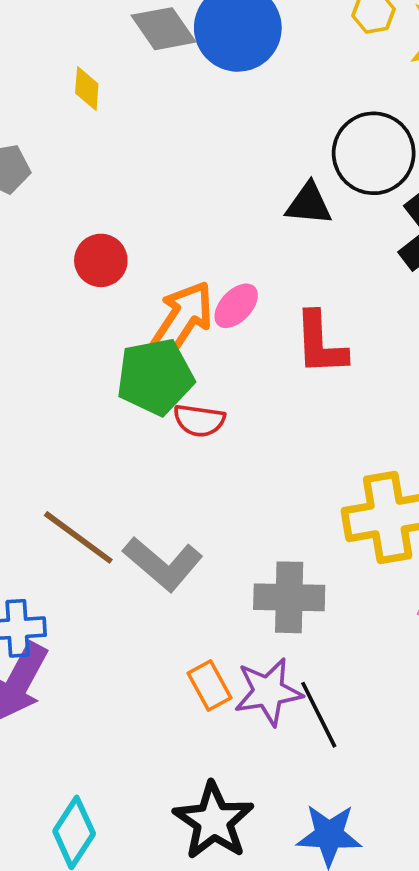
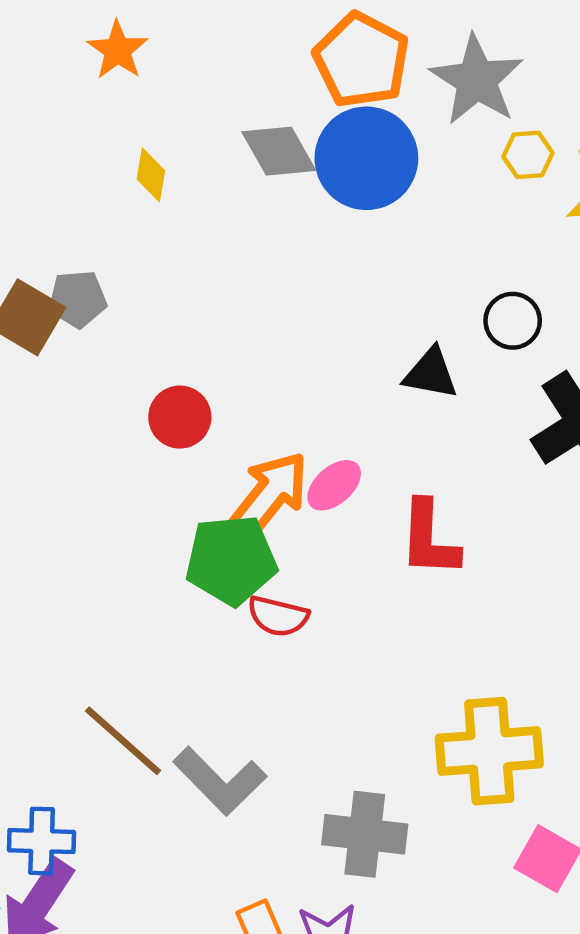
yellow diamond: (87, 88) -> (151, 175), moved
black circle: (374, 153) -> (513, 321), size x0.6

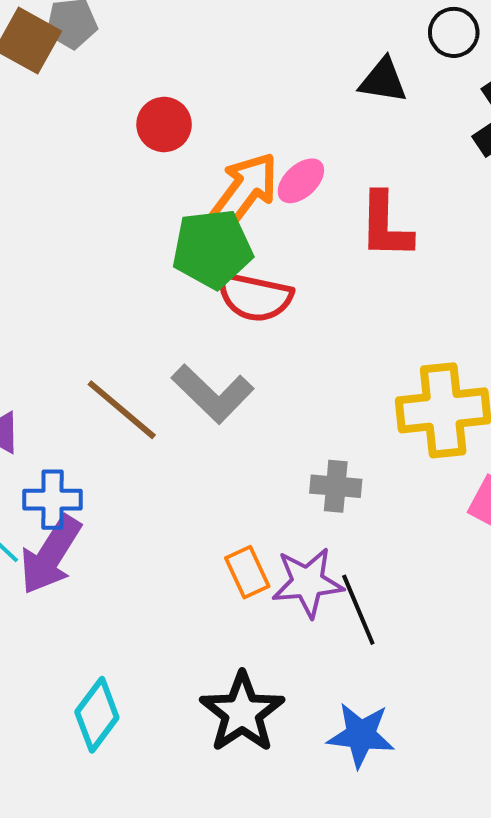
red semicircle: (278, 616) -> (255, 297), size x1.4
gray L-shape: (220, 781) -> (213, 394), moved
gray cross: (365, 834) -> (336, 486), size x0.7

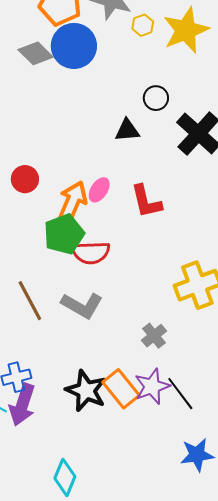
brown line: (122, 410) -> (30, 301), moved, turned 36
gray cross: (336, 486) -> (154, 336), turned -30
orange rectangle: (247, 572) -> (121, 389), size x1.5
black star: (242, 712) -> (86, 391), moved

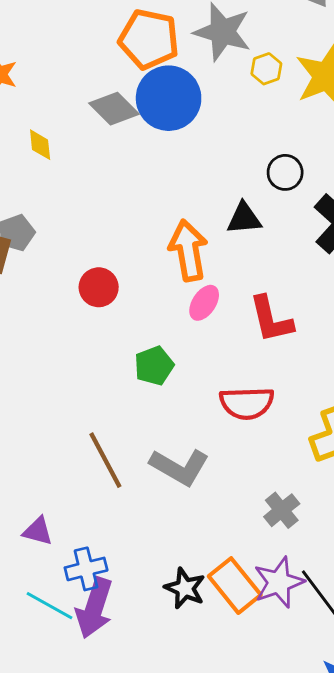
orange arrow: (73, 202) -> (188, 250), moved, turned -33
green pentagon: (64, 234) -> (154, 366), size x0.7
red semicircle: (91, 253) -> (247, 403), moved
black star: (86, 391) -> (185, 588), size x0.7

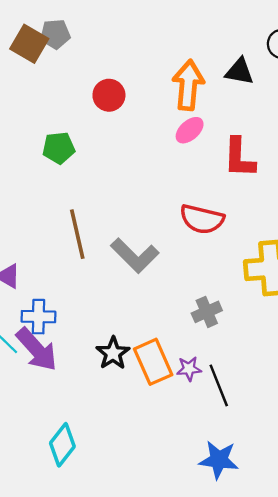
green pentagon: (154, 366) -> (59, 148), moved
purple star: (279, 582) -> (189, 369), size x0.6
purple arrow: (94, 608) -> (37, 349), turned -75

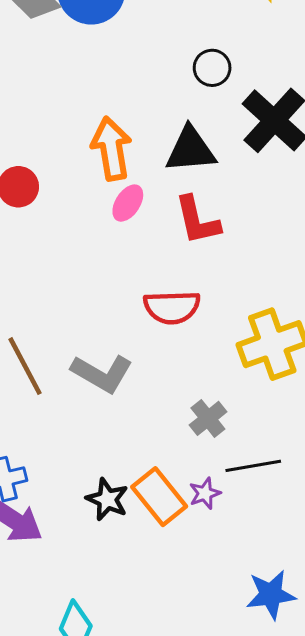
black triangle: (239, 72) -> (191, 150), moved, size x1.4
black line: (219, 385) -> (253, 466), moved, turned -63

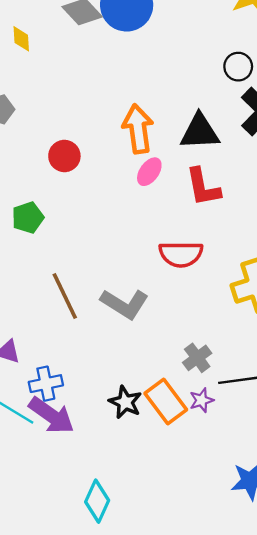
black circle: (212, 68) -> (238, 67), moved
gray cross: (208, 418) -> (197, 358), moved

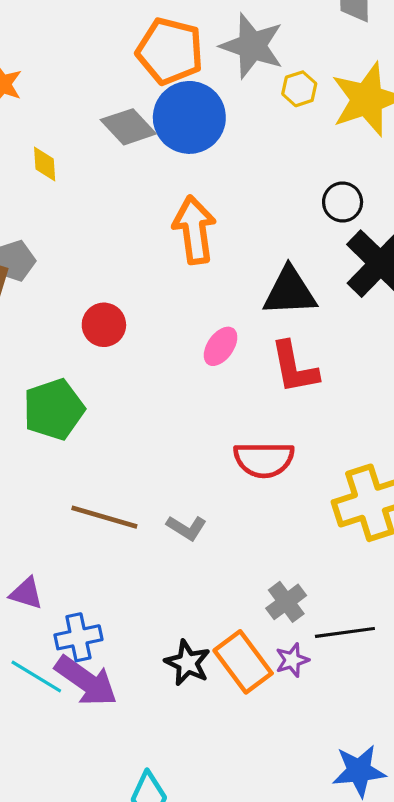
orange arrow: (138, 129) -> (194, 230), moved
green pentagon: (28, 218) -> (54, 409), size x1.4
brown line: (65, 296) -> (104, 517), turned -48
gray L-shape: (125, 304) -> (187, 528), size x0.6

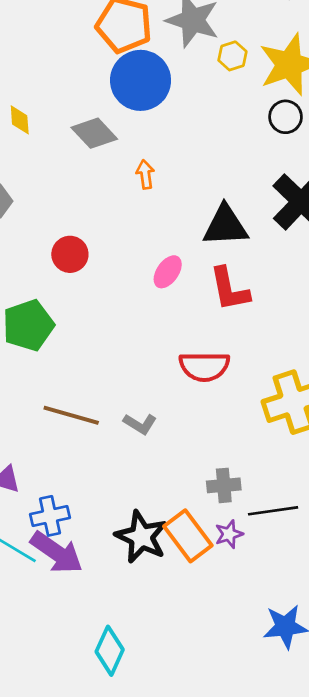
gray diamond: (128, 127) -> (94, 133), moved
black circle: (343, 202) -> (286, 117), moved
orange arrow: (194, 230) -> (145, 174), size x0.5
gray cross: (286, 602) -> (224, 485), turned 32
black star: (188, 663) -> (141, 537), size x1.4

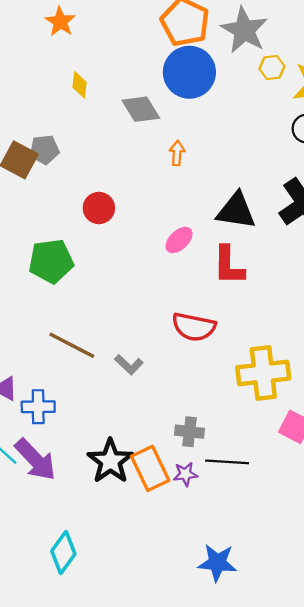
blue cross: (50, 516) -> (38, 407), moved

